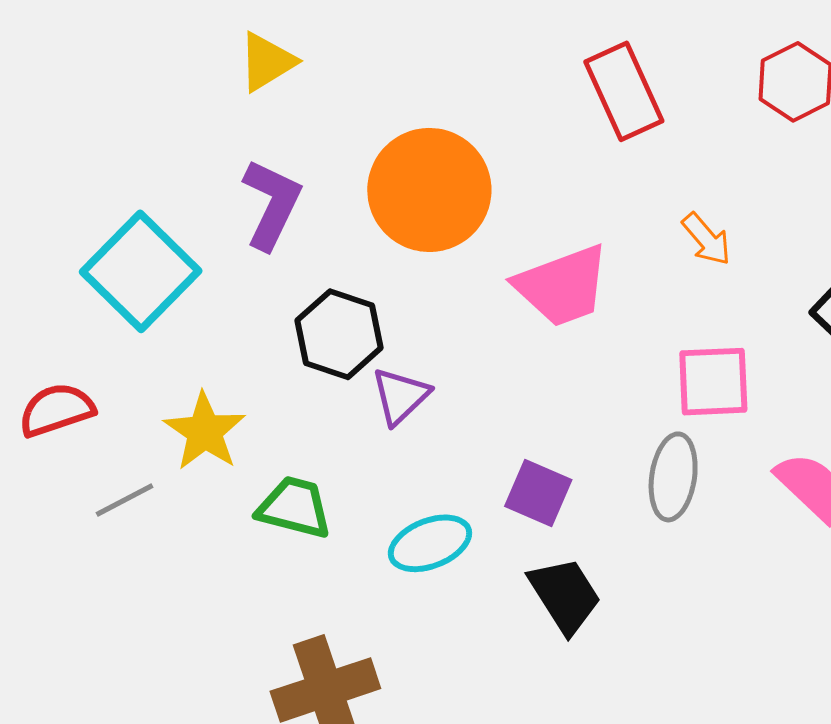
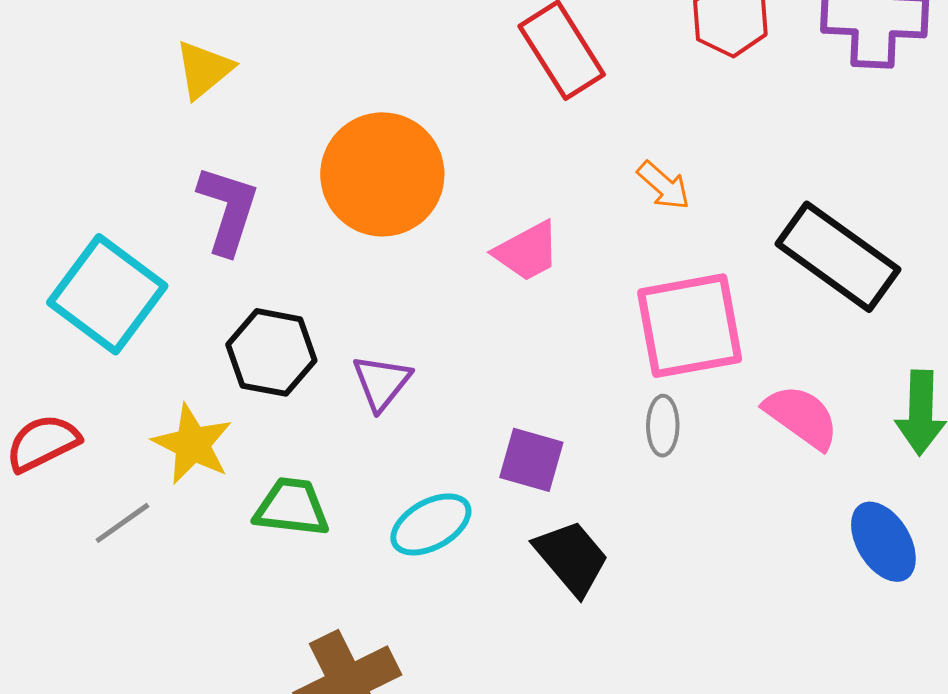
pink trapezoid: (562, 286) -> (527, 251), size x0.7
black hexagon: (339, 334) -> (271, 352), moved
pink square: (713, 382) -> (690, 326), size x1.4
gray ellipse: (673, 477) -> (663, 426), size x0.7

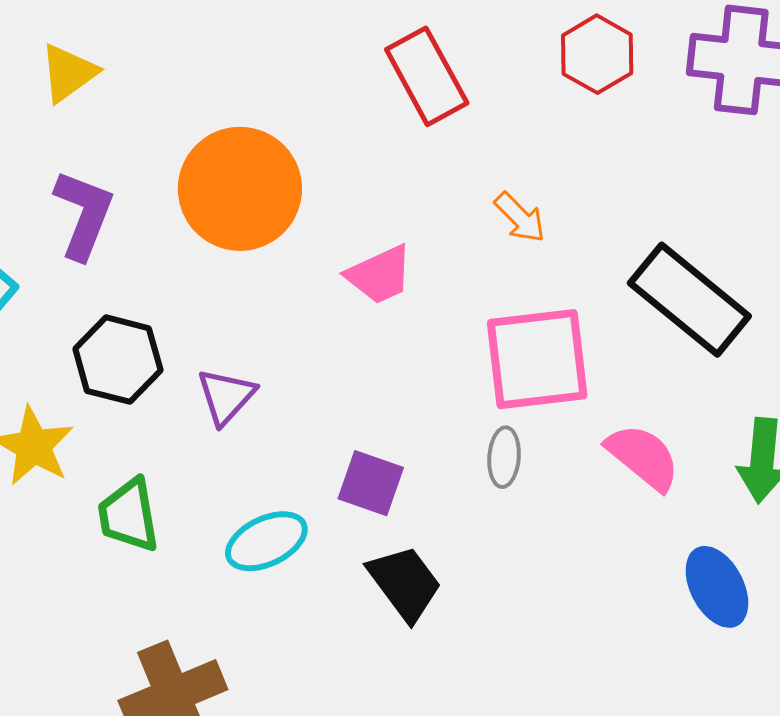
green trapezoid: (292, 507) -> (129, 515), turned -110

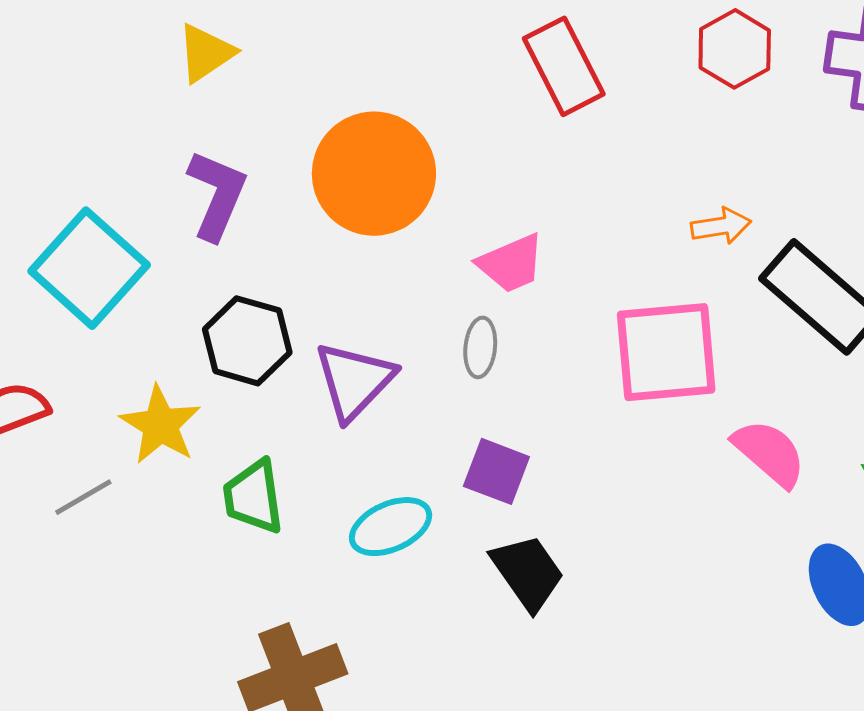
orange arrow: (520, 218) -> (721, 226), moved, turned -56
purple triangle: (226, 396) -> (354, 381), size x1.4
gray ellipse: (504, 457) -> (480, 347), moved

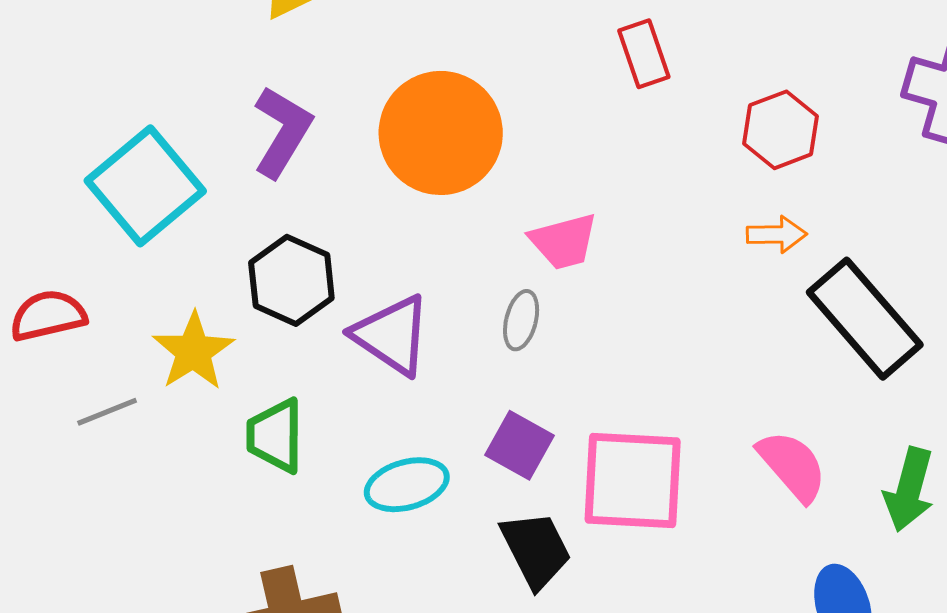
red hexagon: (735, 49) -> (780, 130), moved
red rectangle: (564, 66) -> (644, 54), size x0.7
pink square: (666, 352) -> (633, 481), moved
purple triangle: (354, 381) -> (392, 335), turned -48

